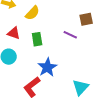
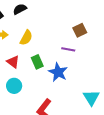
red triangle: (14, 33) -> (13, 62), turned 32
blue star: (47, 67) -> (58, 72), moved

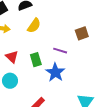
yellow semicircle: (26, 38) -> (34, 26), moved
purple line: (68, 49) -> (60, 51), moved

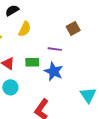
green rectangle: (36, 60) -> (32, 62), turned -64

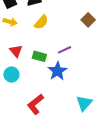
brown square: (73, 28) -> (88, 20), moved, turned -32
purple line: (55, 49) -> (65, 50), turned -48

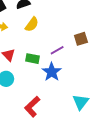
brown square: (88, 20) -> (81, 39), moved, turned 32

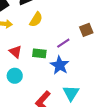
cyan triangle: (81, 102) -> (71, 93), moved

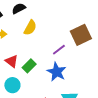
brown square: (86, 30) -> (81, 35), size x1.5
green rectangle: (39, 53) -> (29, 66), moved, turned -48

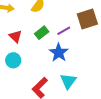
green rectangle: (29, 66) -> (42, 33), moved

